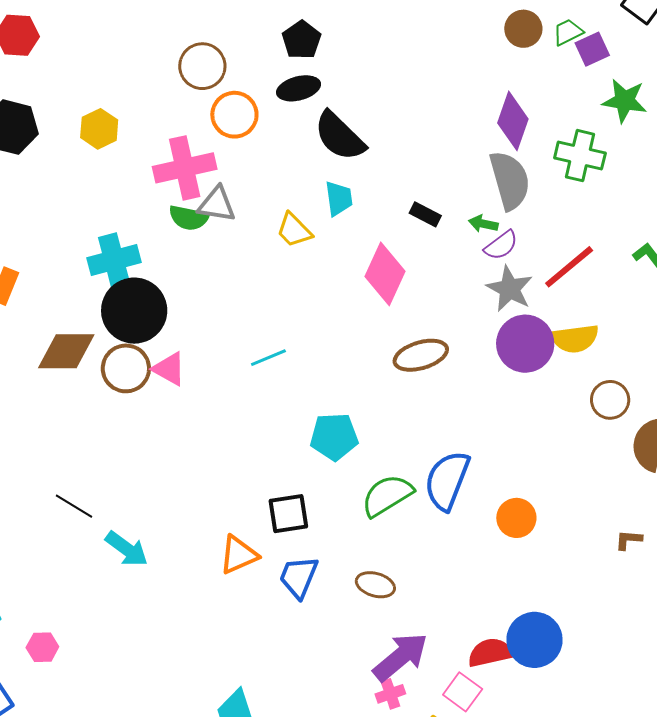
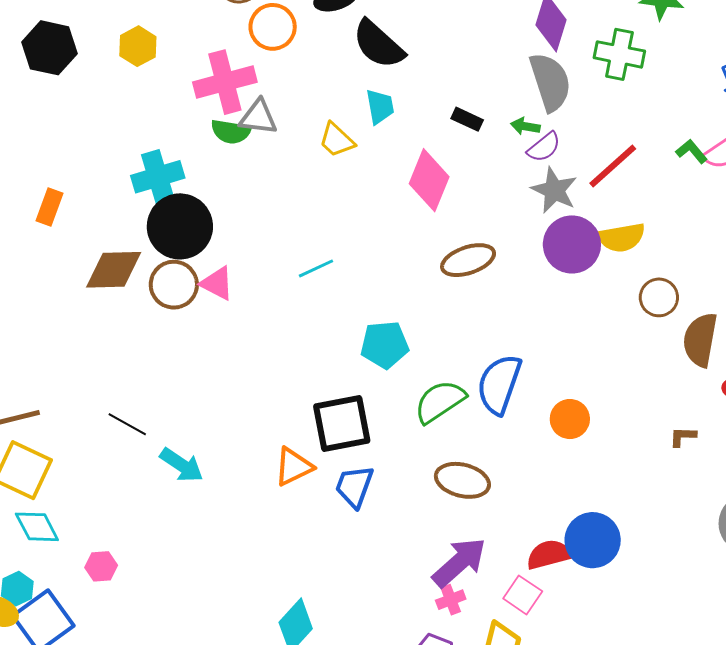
black square: (288, 514) -> (342, 423), size x1.4
brown ellipse: (375, 585) -> (462, 480), moved, size x1.4

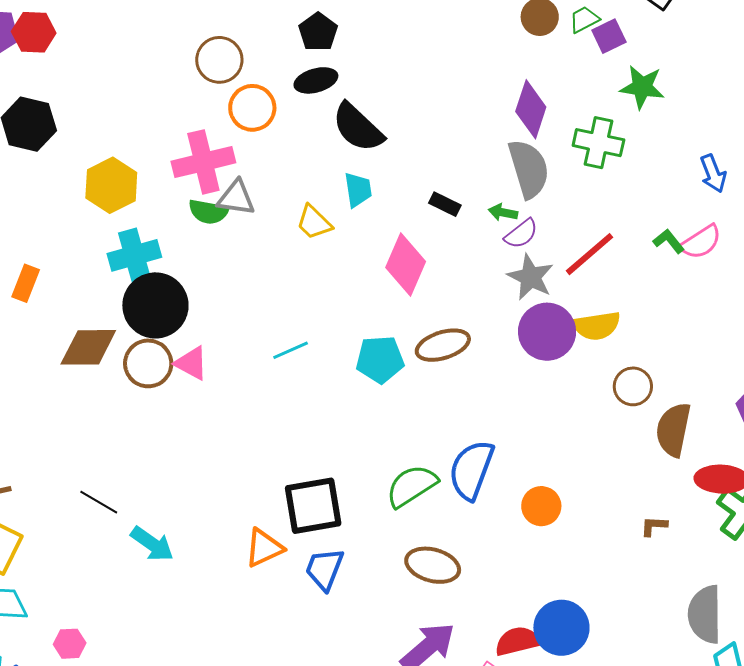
yellow hexagon: (138, 46) -> (111, 185), moved, size x1.4
cyan pentagon: (385, 345) -> (380, 359), moved

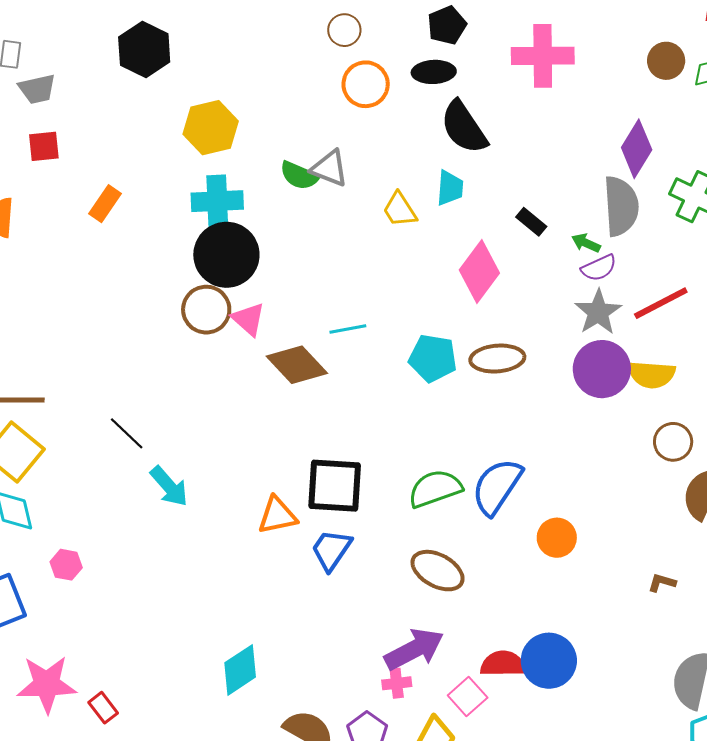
brown circle: (219, 60) -> (344, 30), size x0.7
pink cross: (203, 162) -> (543, 56), moved
brown diamond: (88, 347) -> (297, 365), moved, turned 34

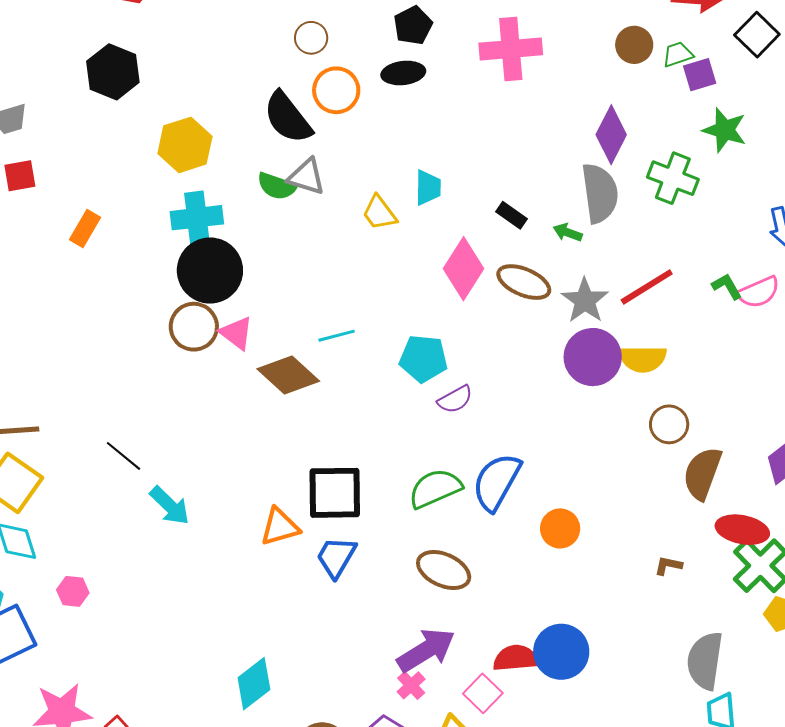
black semicircle: (464, 127) -> (288, 118), moved
purple semicircle: (599, 268) -> (455, 399), moved
brown ellipse: (497, 359) -> (524, 282), moved, turned 32
pink cross: (397, 683) -> (411, 685), turned -32

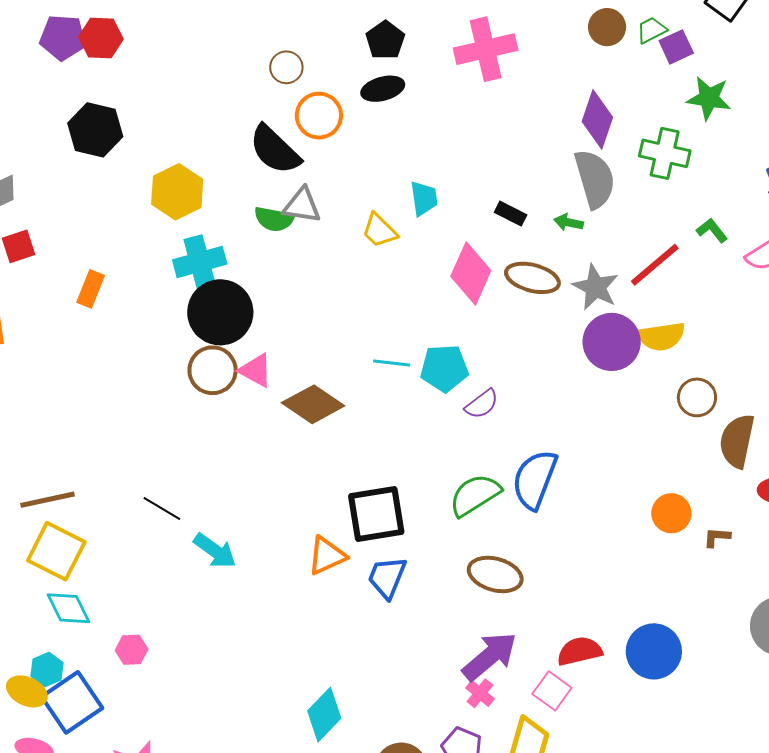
green L-shape: (727, 286) -> (712, 230), moved
cyan line: (337, 336) -> (392, 363), moved, turned 30
orange circle: (560, 528) -> (671, 513), moved
blue circle: (561, 652) -> (654, 651), moved

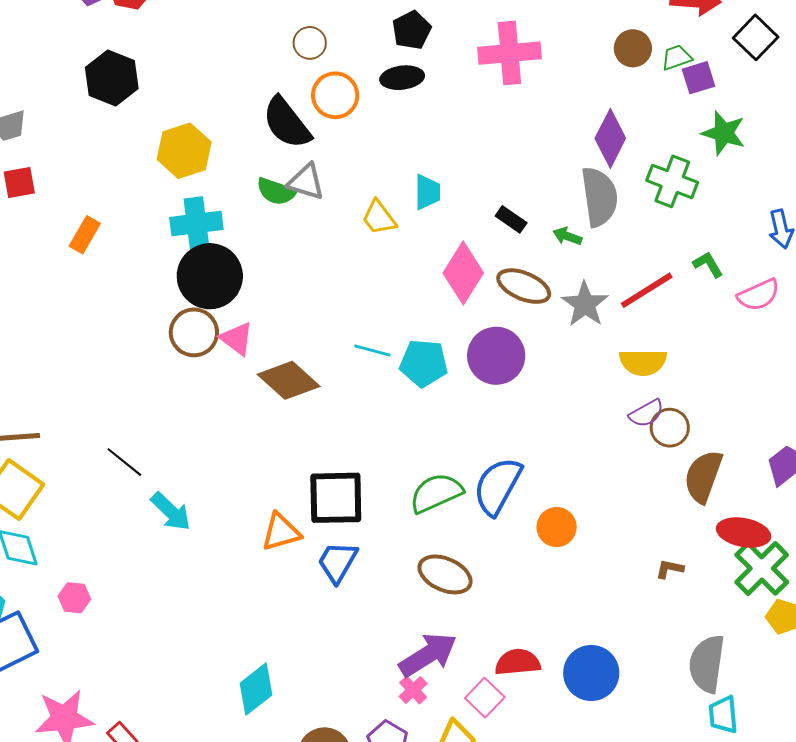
purple circle: (612, 342) -> (496, 356), moved
purple semicircle: (482, 404) -> (646, 413), moved
orange circle: (671, 513) -> (557, 527), moved

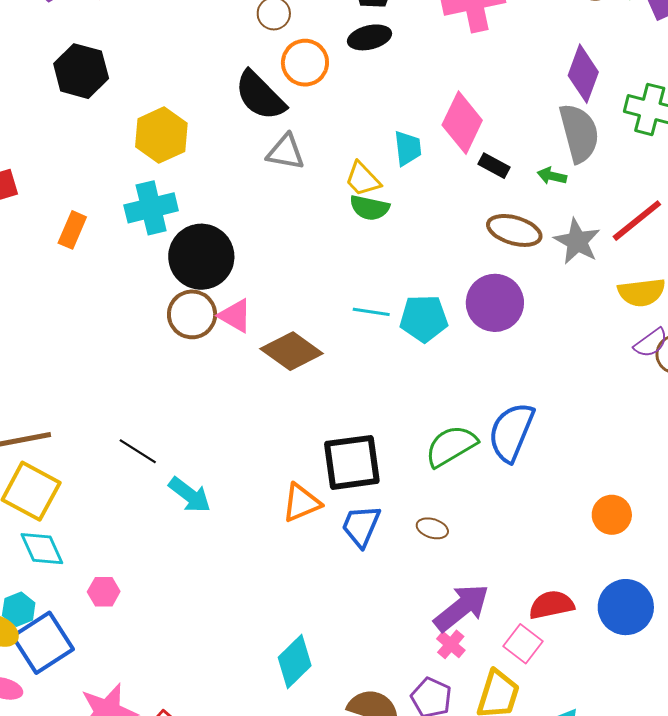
green semicircle: (276, 191) -> (369, 208), moved
cyan cross: (196, 223) -> (151, 208), moved
pink diamond: (463, 273) -> (462, 123), moved
orange circle: (557, 527) -> (612, 515), moved
brown ellipse: (445, 574) -> (432, 528), moved, size x0.6

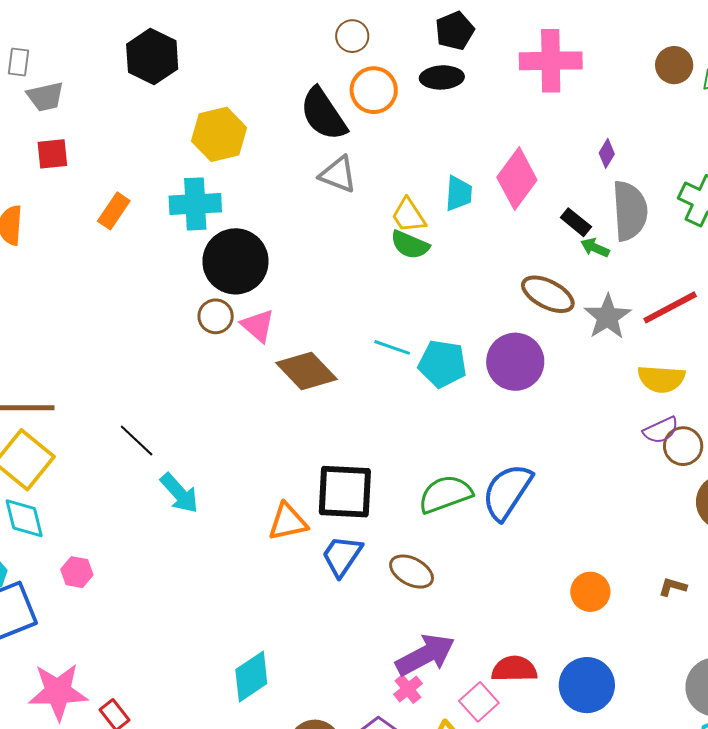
purple diamond: (583, 74) -> (607, 153), moved, size x0.5
black rectangle: (494, 166) -> (576, 222), moved
brown circle: (192, 314) -> (216, 316), size x0.7
brown ellipse: (432, 528) -> (412, 572), size x1.4

